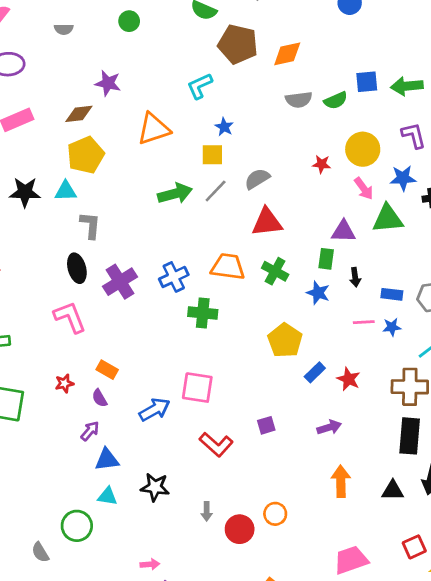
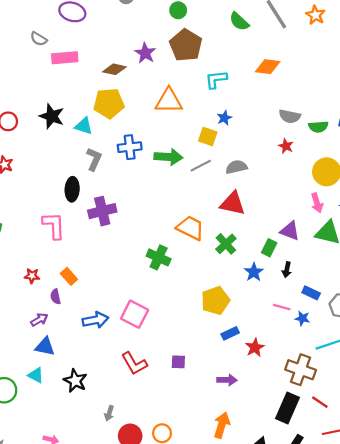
brown pentagon: (238, 44) -> (186, 45), moved
orange diamond: (287, 54) -> (268, 67), moved
red star: (322, 164) -> (286, 146), moved
blue cross: (174, 277) -> (130, 147), moved

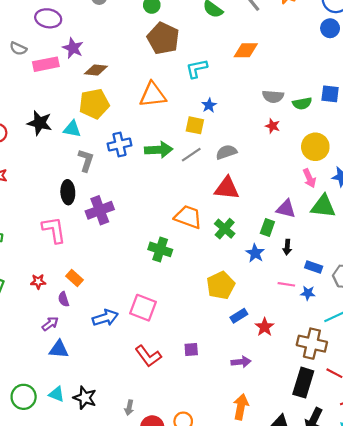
purple star: (145, 53) -> (73, 48), moved
cyan triangle: (36, 375) -> (57, 394), moved
black star: (75, 381) -> (85, 398), moved

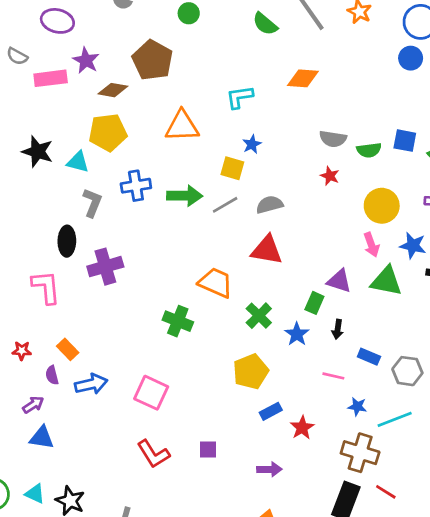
brown pentagon: (163, 38) -> (153, 60), moved
green cross: (225, 229) -> (259, 316), moved
blue star: (308, 293) -> (357, 407), moved
blue arrow: (105, 318) -> (91, 384), moved

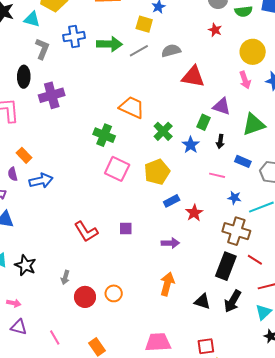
red triangle: (267, 250) -> (193, 77), moved
green triangle: (386, 281) -> (254, 124), moved, turned -30
pink square: (151, 393) -> (117, 169), moved

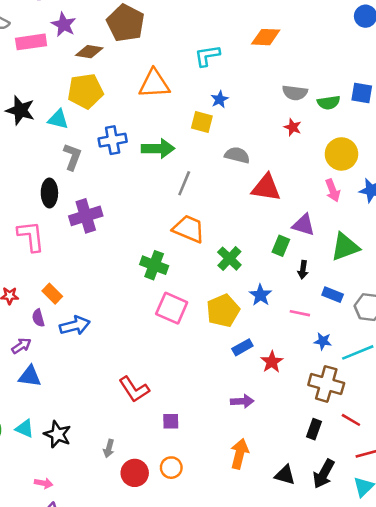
gray line: (139, 51) -> (184, 183), moved, turned -36
gray semicircle: (171, 51) -> (237, 155), turned 30
blue star: (191, 145) -> (260, 295), moved
purple square: (126, 228) -> (171, 421), moved
black rectangle: (226, 266) -> (314, 429), size x0.6

